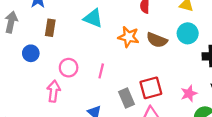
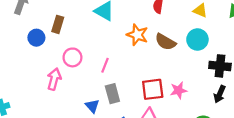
brown rectangle: (50, 28) -> (58, 24), moved
pink star: (189, 93) -> (179, 90), moved
gray rectangle: (127, 98) -> (112, 94), moved

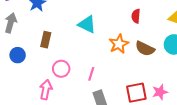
orange star: (137, 35) -> (119, 44), turned 30
blue circle: (36, 38) -> (18, 55), moved

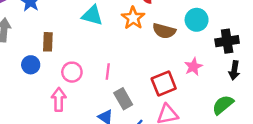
orange star: (119, 44) -> (133, 18), moved
blue circle: (18, 55) -> (31, 65), moved
pink star: (160, 92) -> (193, 67), moved

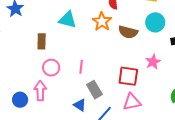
brown rectangle: (48, 42) -> (42, 41), moved
blue circle: (31, 65) -> (20, 100), moved
red square: (164, 83) -> (128, 76), turned 30

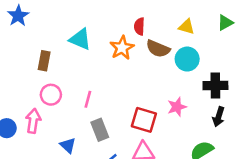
brown semicircle: (128, 32) -> (158, 49), moved
blue triangle: (80, 105) -> (68, 145), moved

